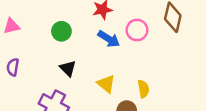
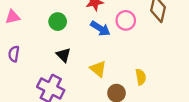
yellow semicircle: (143, 89) -> (141, 77), moved

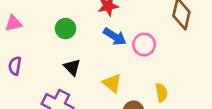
pink circle: (126, 20) -> (144, 45), moved

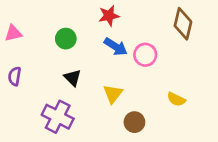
yellow triangle: (112, 83) -> (113, 94), turned 30
yellow semicircle: (161, 93) -> (176, 99), moved, turned 126

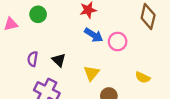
green circle: (66, 39) -> (38, 14), moved
purple semicircle: (15, 76) -> (33, 59), moved

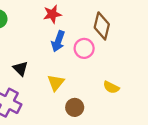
brown diamond: (148, 16) -> (102, 26), moved
blue arrow: (94, 35) -> (58, 41), turned 78

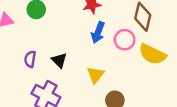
yellow semicircle: (111, 87) -> (152, 54), moved, size x1.6

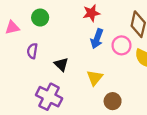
purple semicircle: (30, 59) -> (32, 51), moved

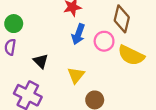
green circle: (40, 18) -> (14, 24), moved

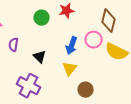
green circle: (14, 24) -> (42, 18), moved
blue arrow: (78, 34) -> (72, 46), moved

